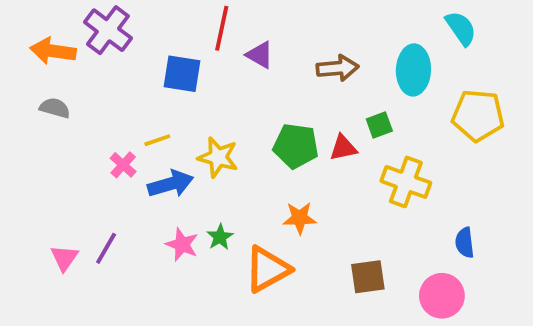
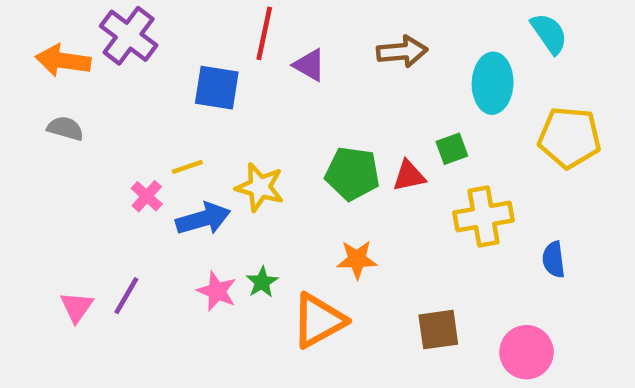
brown arrow: (338, 68) -> (402, 52), moved
yellow cross: (406, 182) -> (484, 217), turned -30
blue semicircle: (465, 243) -> (554, 259), moved

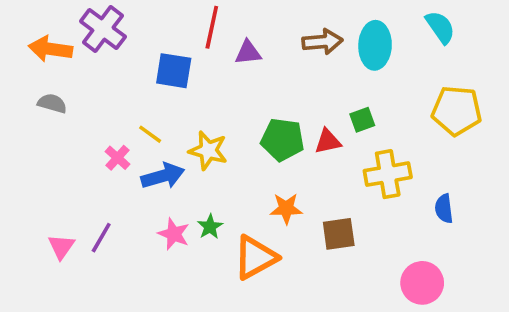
purple triangle: (309, 65) -> (248, 53), turned -36
cyan ellipse: (493, 83) -> (375, 45), moved
yellow line: (187, 167) -> (150, 134), turned 55
brown square: (438, 330) -> (339, 234), moved

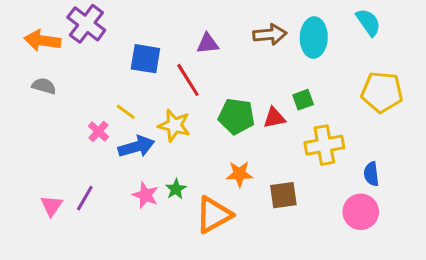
red line: (212, 27) -> (188, 80), moved, turned -44
pink circle: (422, 283) -> (361, 212), moved

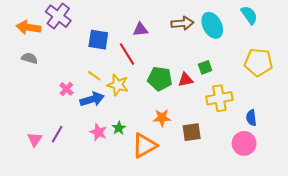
cyan ellipse: (314, 37) -> (212, 25), turned -30
yellow line: (126, 112) -> (94, 76), moved

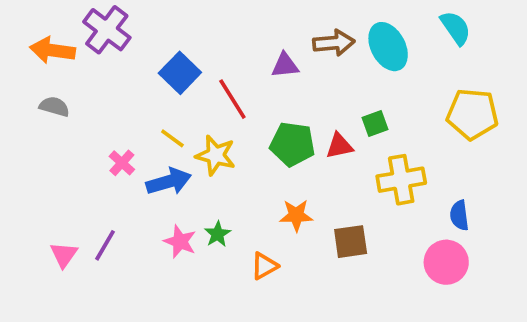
purple triangle: (140, 29) -> (285, 65), moved
blue square: (98, 40) -> (180, 73), turned 35
orange triangle: (144, 145) -> (264, 266), size x0.6

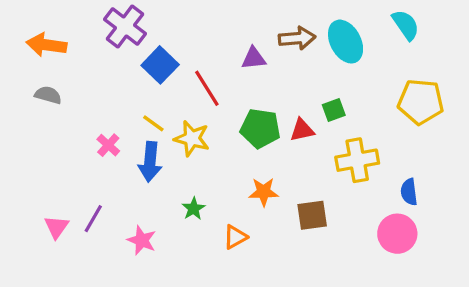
purple cross: (107, 30) -> (125, 27), moved
blue arrow: (169, 182) -> (150, 162), turned 111
pink star: (180, 242) -> (142, 240), moved

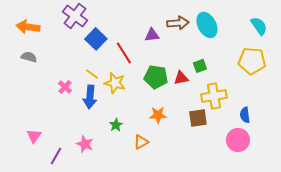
cyan semicircle: (406, 25) -> (259, 26), moved
brown square: (312, 215) -> (198, 118), moved
purple line: (93, 219) -> (56, 156), moved

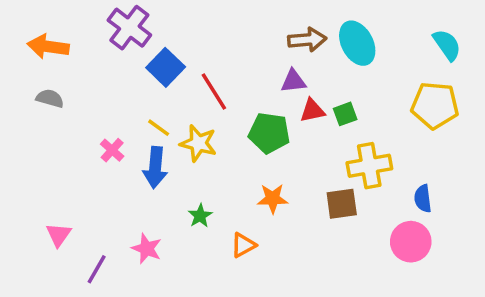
purple triangle: (152, 35) -> (293, 81), moved
red triangle: (181, 78) -> (312, 110), moved

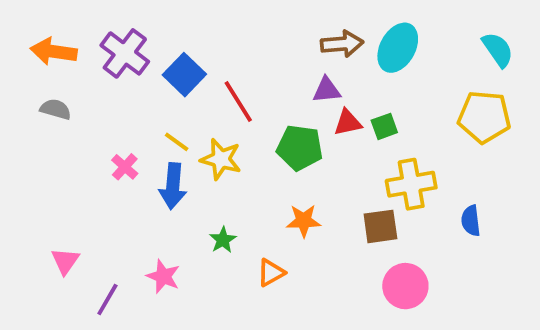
purple cross: (129, 28) -> (125, 53), moved
cyan ellipse: (357, 43) -> (398, 48), turned 57
pink circle: (411, 242) -> (405, 286), moved

